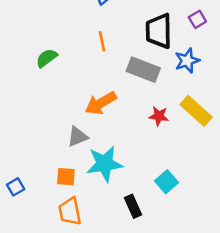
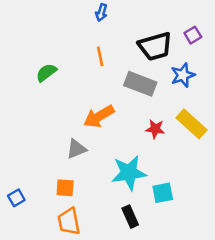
black trapezoid: (159, 31) -> (155, 46), turned -105
cyan star: (105, 164) -> (129, 173), moved
cyan square: (166, 182) -> (163, 193), turned 30

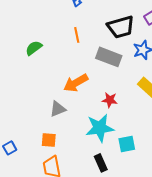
red star: (155, 129) -> (110, 100), moved

